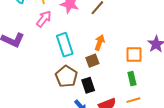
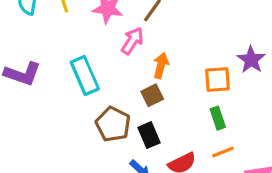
pink arrow: (44, 19) -> (132, 41), moved
cyan rectangle: (65, 45) -> (85, 75), moved

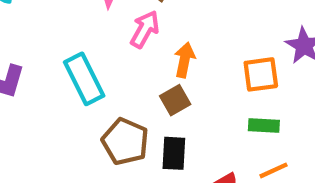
green rectangle: (218, 118) -> (264, 126), turned -65
black rectangle: (149, 135) -> (174, 153), turned 30

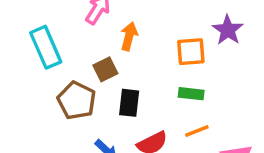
brown square: (175, 100) -> (105, 69), moved
black rectangle: (174, 153) -> (129, 103), moved

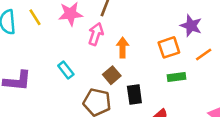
cyan rectangle: (46, 47) -> (66, 70), size x0.6
orange line: (197, 131) -> (204, 54), moved

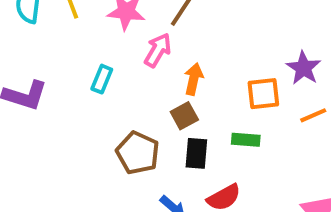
cyan rectangle: (66, 70) -> (102, 79), moved, turned 48
brown square: (112, 75) -> (184, 116), moved
green rectangle: (177, 77) -> (246, 140), moved

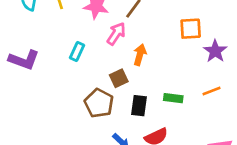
orange square: (263, 94) -> (191, 29), moved
orange line: (313, 115) -> (211, 91), moved
brown square: (184, 116) -> (119, 78), moved

